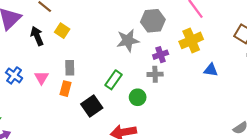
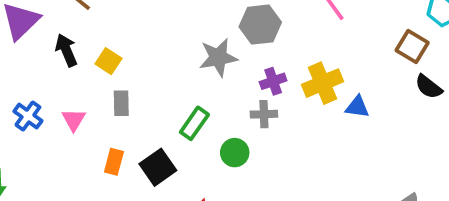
yellow square: (62, 31) -> (108, 61), moved
yellow cross: (191, 40) -> (322, 83), moved
orange rectangle: (65, 89) -> (114, 162), moved

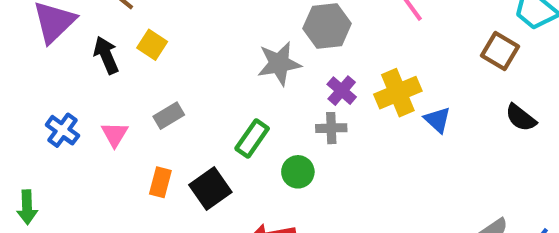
yellow square: (108, 61) -> (152, 45), moved
purple cross: (273, 81) -> (342, 91), turned -30
black semicircle: (429, 87) -> (521, 118), moved
gray rectangle: (121, 103) -> (169, 116), turned 60
blue triangle: (357, 107) -> (437, 120), turned 35

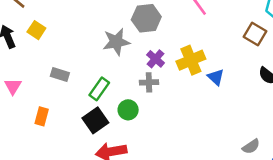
gray rectangle: (169, 116) -> (60, 75), moved, turned 48
black square: (210, 188) -> (95, 120), moved

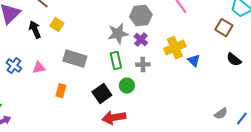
purple cross: (156, 59) -> (141, 40), moved
gray rectangle: (60, 75) -> (75, 59), size x1.6
pink triangle: (13, 86) -> (39, 68), turned 48
green rectangle: (99, 89) -> (116, 61), moved, turned -48

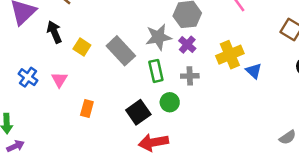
yellow square: (57, 25) -> (82, 47), moved
gray rectangle: (75, 59) -> (121, 51), moved, turned 30
pink triangle: (39, 68) -> (59, 80), turned -48

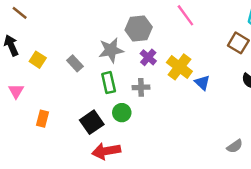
purple cross: (187, 45) -> (148, 57), moved
gray rectangle: (121, 51) -> (75, 63), size x0.6
yellow cross: (230, 55) -> (179, 67), turned -30

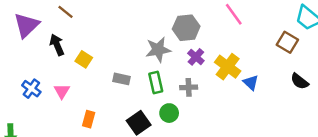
gray rectangle: (75, 63) -> (122, 79), moved, turned -35

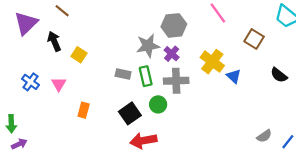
brown square: (287, 42) -> (254, 39), moved
purple cross: (196, 57) -> (172, 54), moved
gray rectangle: (122, 79) -> (123, 74), moved
gray cross: (189, 87) -> (176, 81), size x1.5

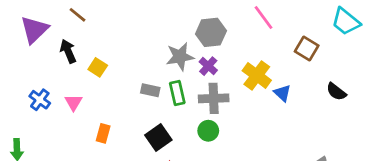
green circle: (158, 104) -> (208, 131), moved

